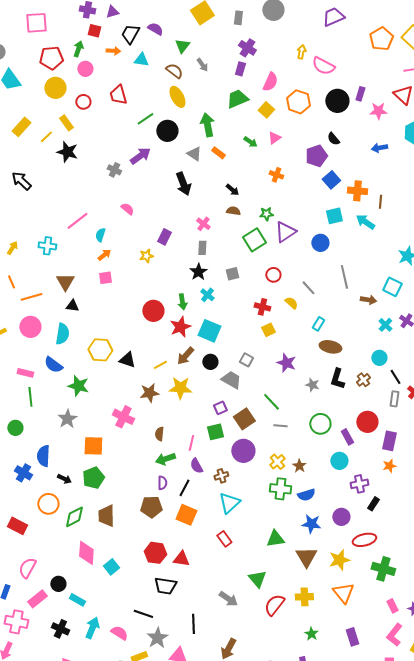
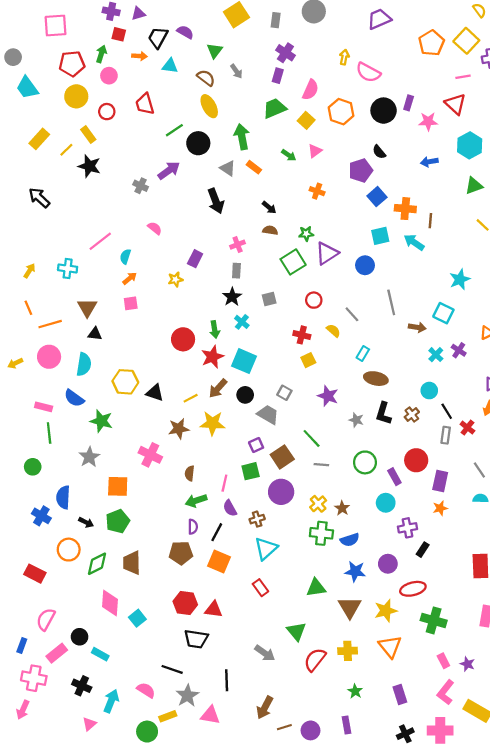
pink cross: (203, 224) -> (238, 245), turned 32
cyan arrow: (92, 628) -> (111, 701), moved

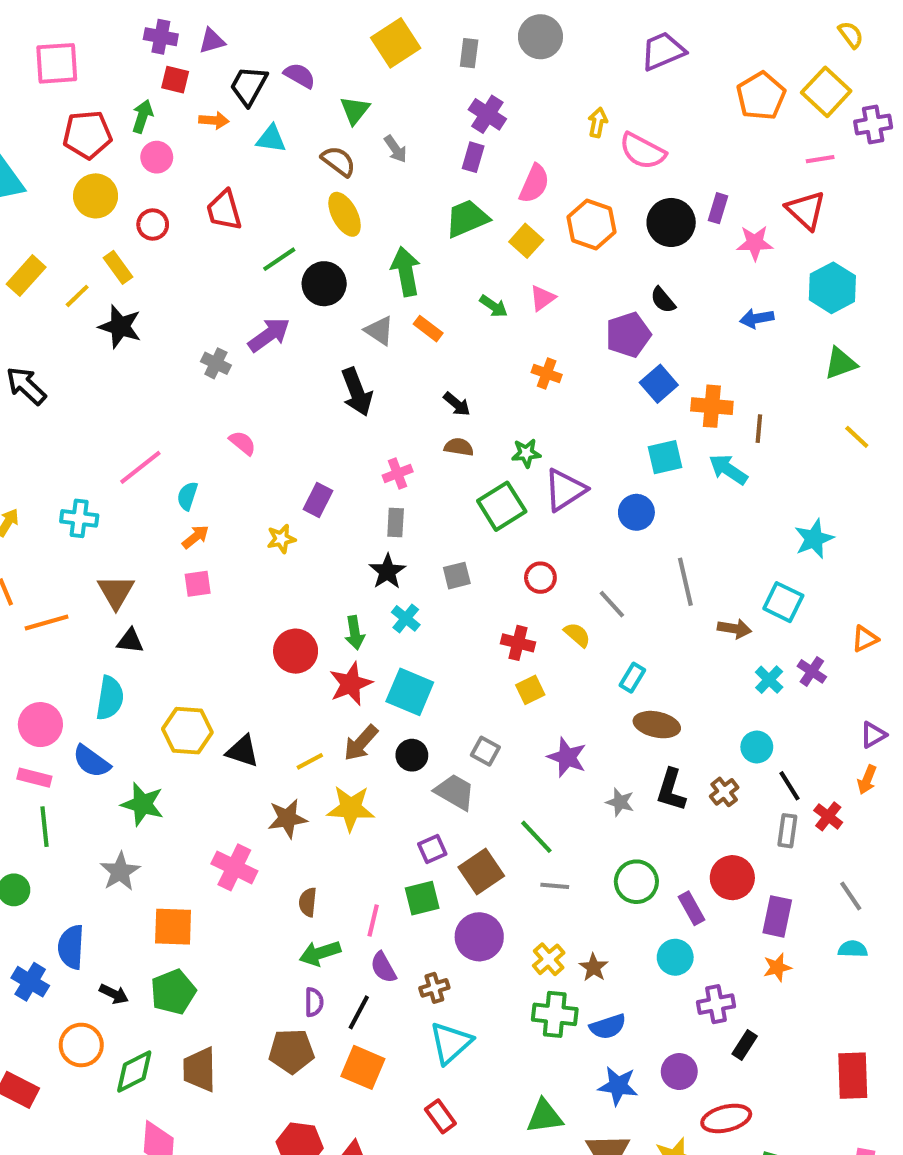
pink circle: (49, 357) -> (40, 725), moved

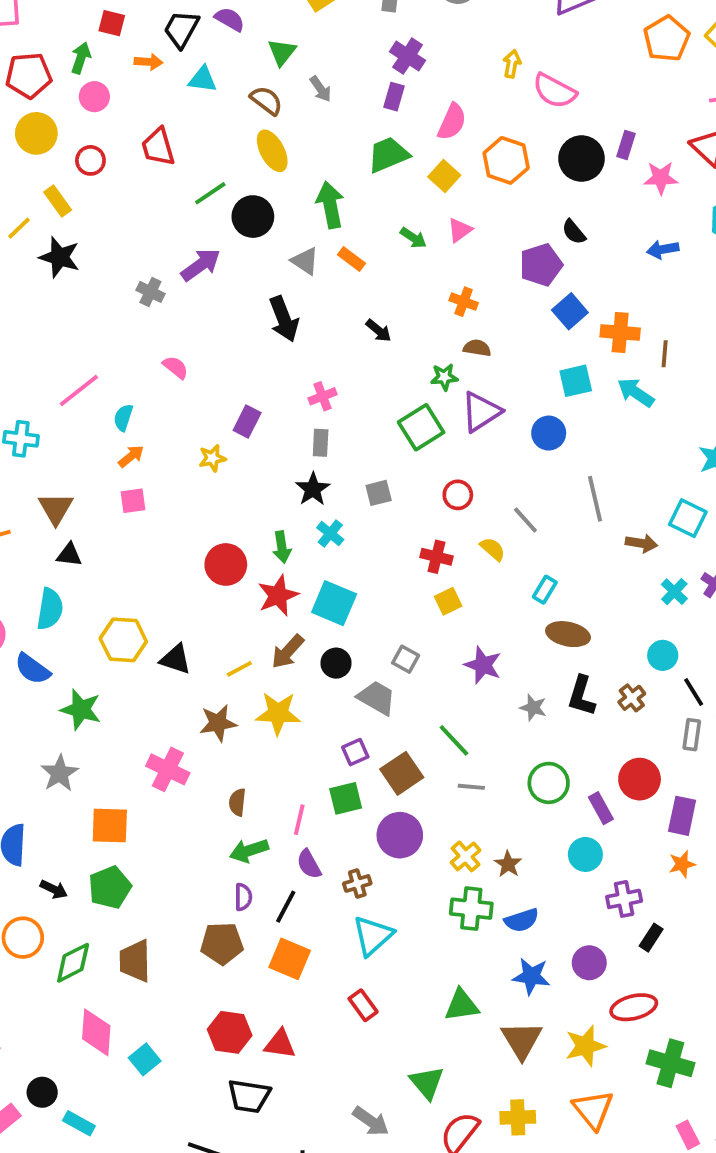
brown semicircle: (459, 447) -> (477, 348), moved

